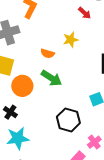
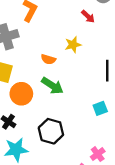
black hexagon: (68, 120) -> (51, 131), moved

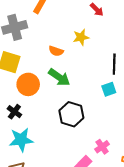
cyan square: (100, 108) -> (109, 89), moved
black hexagon: (51, 131) -> (71, 114), moved

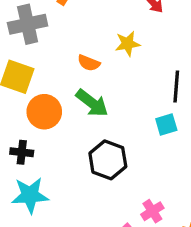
black cross: (14, 112) -> (22, 152), turned -32

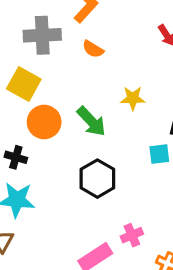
yellow star: (128, 44) -> (133, 98), moved
orange semicircle: (89, 63) -> (93, 49), moved

